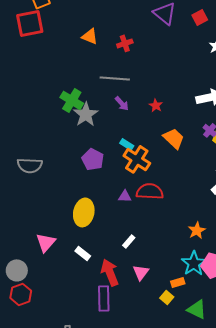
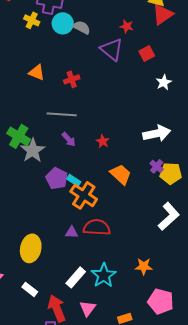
purple pentagon: (93, 159) -> (57, 178), moved
orange star: (197, 230) -> (144, 266), turned 30
white rectangle: (129, 241) -> (76, 277), size x1.5
cyan star: (194, 263) -> (104, 275), moved

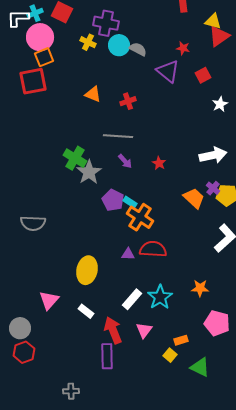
orange trapezoid: (121, 174) -> (194, 198), moved

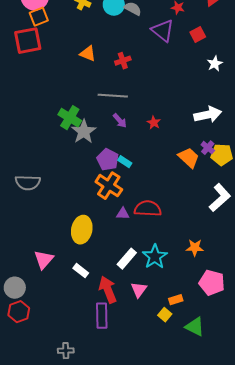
orange cross: (140, 217) -> (109, 186), moved

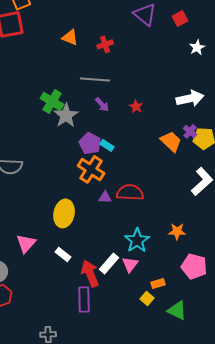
white rectangle: (127, 259) -> (109, 263), moved
pink triangle: (139, 290) -> (130, 264), moved

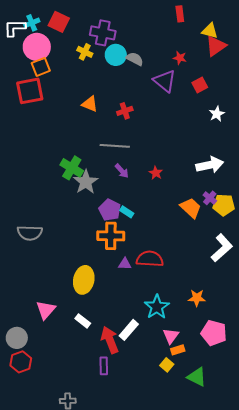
orange cross: (91, 169) -> (111, 236), turned -32
pink triangle: (130, 264) -> (171, 336), moved
purple rectangle: (84, 299) -> (104, 366), size x0.7

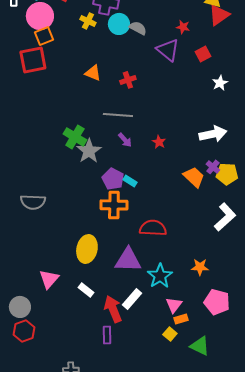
purple triangle: (125, 264) -> (128, 260), moved, size x2.0

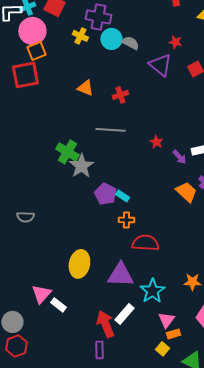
purple arrow: (125, 140) -> (179, 157), moved
red star: (159, 142) -> (156, 142), moved
gray semicircle: (33, 202) -> (25, 217), size x0.7
orange cross: (114, 205) -> (126, 220), moved, size x0.6
white rectangle: (86, 290) -> (58, 305), moved

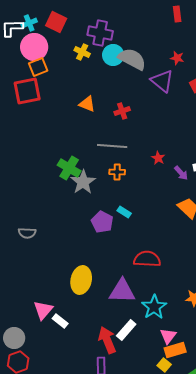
gray semicircle: (130, 43) -> (132, 59), size x1.6
purple pentagon: (105, 194) -> (102, 222), moved
orange cross: (126, 220) -> (117, 172), moved
orange rectangle: (173, 334) -> (175, 350), size x1.5

